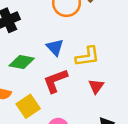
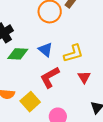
green diamond: (22, 62) -> (18, 54), moved

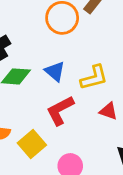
red triangle: (84, 77) -> (108, 111), turned -40

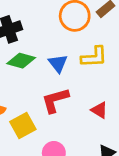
yellow L-shape: (94, 78) -> (94, 57), moved

